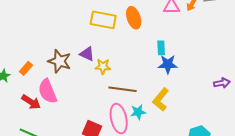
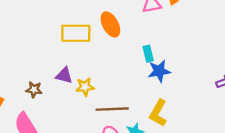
brown star: (60, 61) -> (34, 90), size x0.6

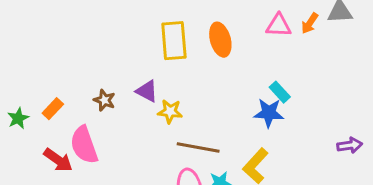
yellow rectangle: (76, 33) -> (174, 41), turned 72
cyan rectangle: (148, 54) -> (280, 92), moved, turned -42

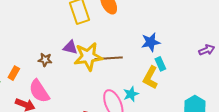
cyan rectangle: (280, 92) -> (160, 64), moved, turned 32
yellow star: (170, 111) -> (88, 57), size x1.8
brown line: (198, 148) -> (109, 58), moved

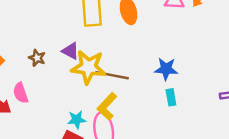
yellow L-shape: (150, 78) -> (107, 106), moved
pink semicircle: (39, 91) -> (21, 93), size x0.7
cyan star: (131, 94) -> (77, 120), moved

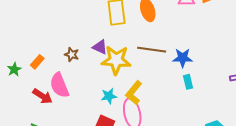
brown line: (112, 75) -> (152, 50), moved
pink semicircle: (21, 93) -> (59, 85), size x1.4
cyan star: (77, 120) -> (109, 96), moved

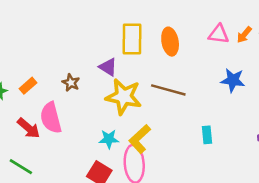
purple triangle: (100, 47) -> (108, 67), moved
blue star: (183, 58) -> (233, 80), moved

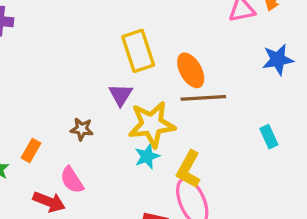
orange ellipse: (170, 42) -> (191, 70), moved
purple triangle: (108, 67) -> (121, 95), turned 48
pink semicircle: (51, 118) -> (72, 180), size x0.7
cyan star: (109, 139) -> (147, 156), moved

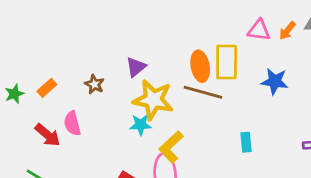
yellow rectangle: (138, 51) -> (227, 62), moved

